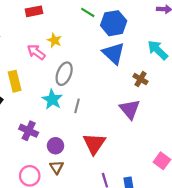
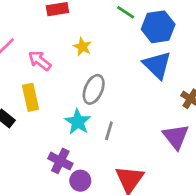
pink arrow: (36, 52) -> (40, 61), moved
purple cross: (29, 131) -> (60, 161), moved

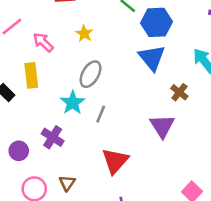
purple circle: (80, 181) -> (19, 151), moved

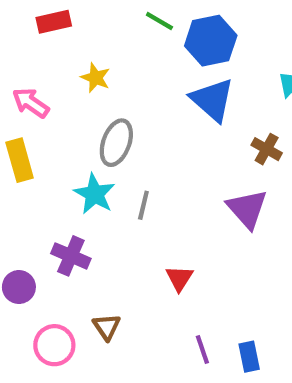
red triangle: (115, 161) -> (179, 278), size x0.6

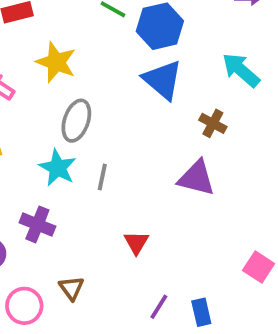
yellow star: (95, 78) -> (56, 62), size x1.5
purple triangle: (247, 209) -> (196, 178), turned -33
purple line: (202, 350) -> (159, 307), turned 52

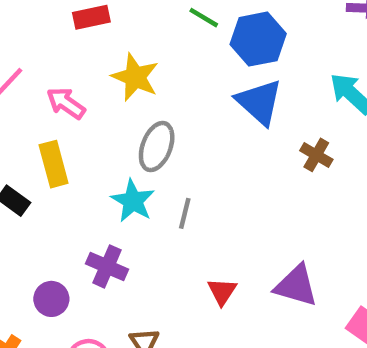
purple triangle: (196, 178) -> (296, 286), moved

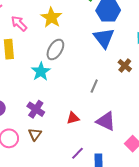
gray line: (185, 213) -> (94, 86), moved
purple cross: (107, 266) -> (36, 109), moved
red triangle: (222, 291) -> (73, 118), turned 32

